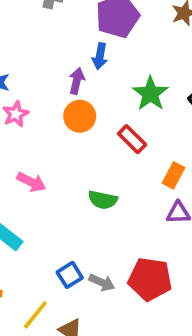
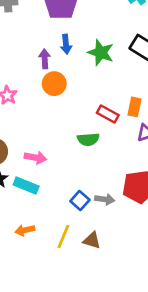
blue arrow: (100, 56) -> (66, 44), moved
red rectangle: (132, 139) -> (108, 114), moved
pink arrow: (31, 182) -> (35, 158), moved

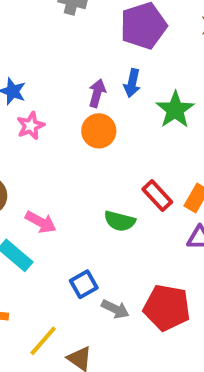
blue square: (80, 201) -> (84, 284), moved

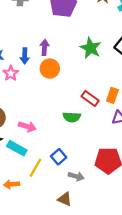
blue arrow: (132, 83) -> (25, 56), moved
gray arrow: (115, 309) -> (76, 176), moved
yellow line: (43, 341) -> (35, 168), moved

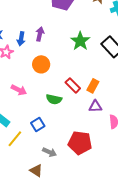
orange circle: (50, 69) -> (41, 64), moved
pink arrow: (27, 127) -> (19, 90), moved
blue square: (59, 157) -> (38, 124), moved

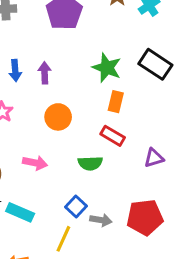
blue arrow: (21, 39) -> (15, 70), moved
orange rectangle: (93, 86) -> (116, 102), moved
yellow line: (15, 139) -> (63, 239), moved
gray arrow: (50, 152) -> (101, 220), moved

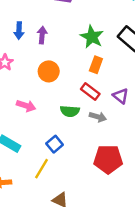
purple triangle: (154, 158) -> (121, 96), moved, turned 49
gray arrow: (101, 220) -> (98, 117), moved

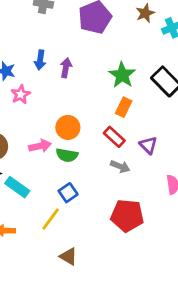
orange circle: (49, 71) -> (68, 127), moved
pink arrow: (26, 106) -> (40, 146), turned -36
green semicircle: (70, 111) -> (67, 155), moved

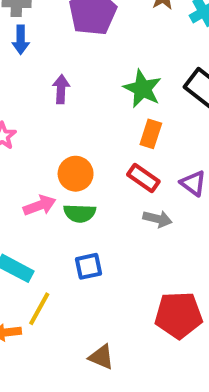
blue arrow: (40, 60) -> (21, 40), moved
blue square: (68, 193) -> (89, 266), turned 30
red pentagon: (127, 216) -> (179, 315), moved
yellow line: (51, 219) -> (39, 309), moved

